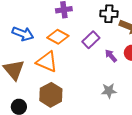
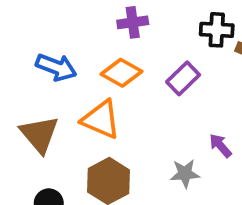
purple arrow: (111, 56) -> (220, 146), moved
gray star: (109, 91) -> (185, 174), moved

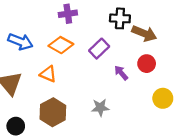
orange triangle: (101, 119) -> (48, 74), size x0.7
purple arrow: (220, 146) -> (121, 73), moved

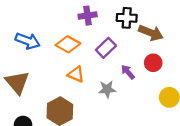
purple cross: (68, 14) -> (88, 16), moved
orange triangle: (48, 74) -> (76, 74), moved
gray star: (100, 108) -> (107, 89), moved

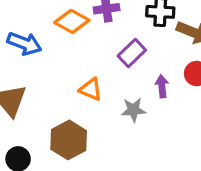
orange diamond: (68, 44) -> (72, 21), moved
purple arrow: (128, 72) -> (162, 86), turned 35

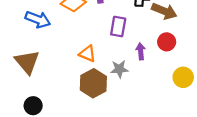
purple rectangle: (132, 53) -> (118, 27), turned -36
brown hexagon: (69, 140) -> (93, 83), moved

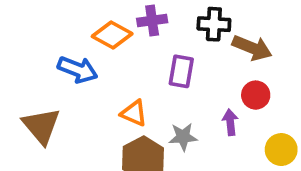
blue arrow: (38, 19) -> (78, 70), moved
purple arrow: (141, 51) -> (230, 122), moved

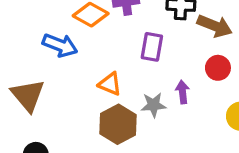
purple arrow: (230, 122) -> (182, 92), moved

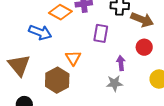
orange triangle: (110, 84) -> (73, 58), turned 35
gray star: (153, 105) -> (114, 83), moved
brown hexagon: (118, 124) -> (57, 80), moved

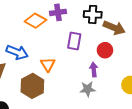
blue arrow: (40, 32) -> (17, 52), moved
red circle: (144, 47) -> (105, 50), moved

